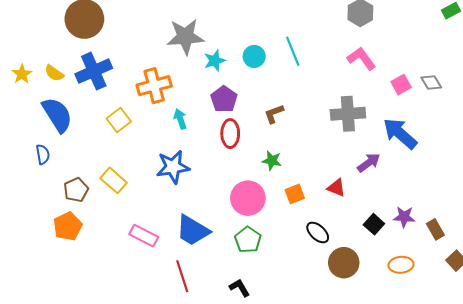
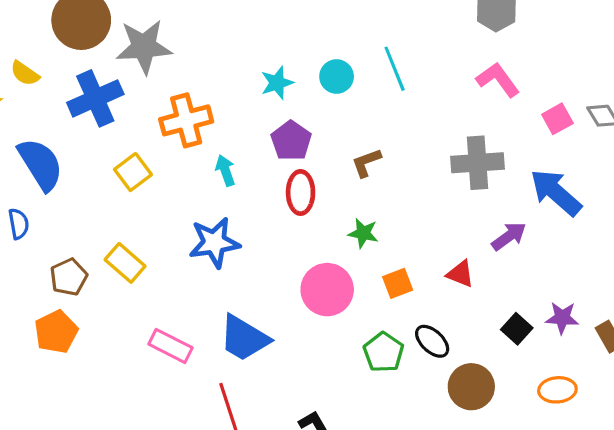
gray star: (185, 37) -> (144, 47), moved
yellow semicircle: (54, 73) -> (25, 73), moved
green pentagon: (248, 240) -> (384, 352), moved

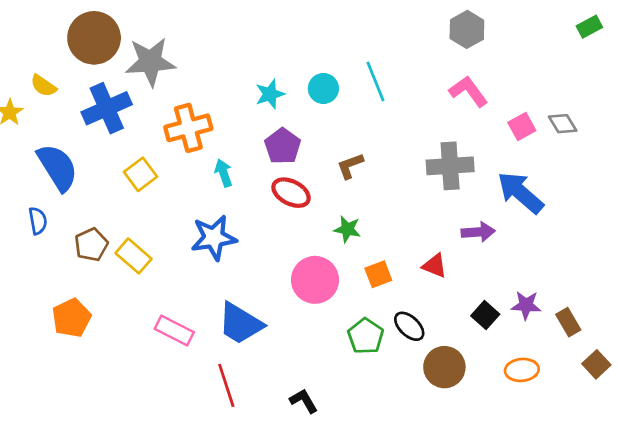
red ellipse: (301, 192) -> (291, 193), turned -63
purple arrow: (509, 236) -> (478, 232), turned 32
brown pentagon: (69, 277) -> (91, 245), moved

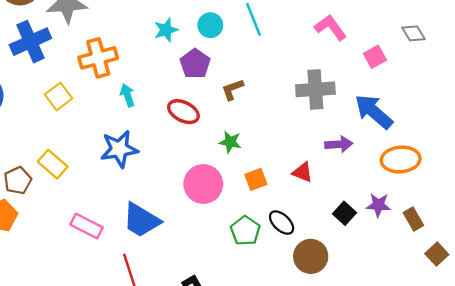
gray diamond: (563, 124) -> (413, 33), moved
purple pentagon: (283, 146) -> (195, 64), moved
brown pentagon: (91, 245) -> (18, 181), moved
orange ellipse: (522, 370) -> (401, 159), moved, size x1.4

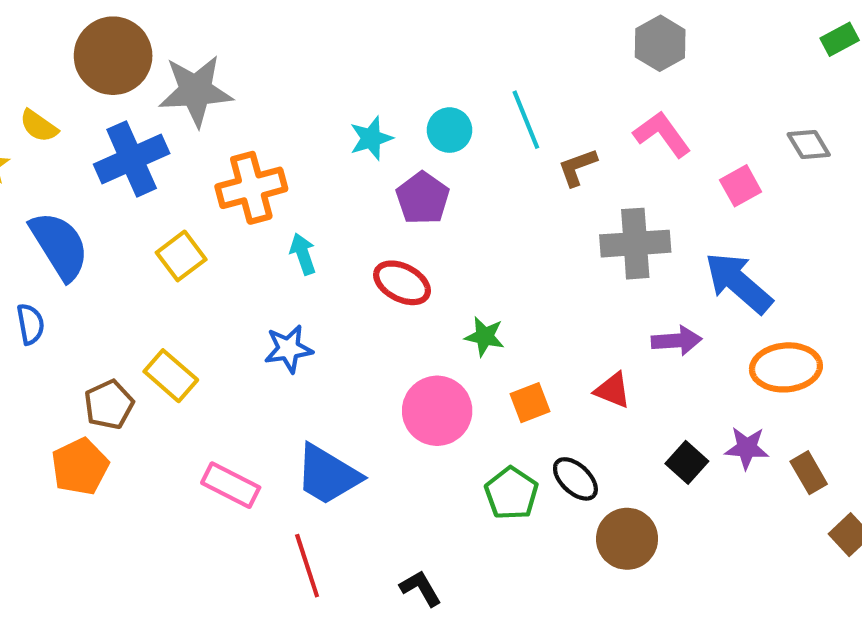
brown L-shape: (232, 89) -> (577, 167), moved
blue star: (119, 149) -> (288, 349), size x0.7

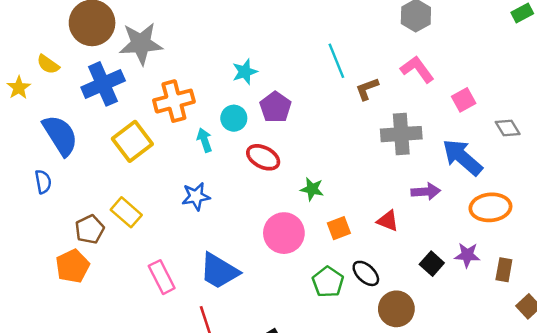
cyan circle: (449, 130) -> (234, 118), moved
gray diamond: (809, 144) -> (508, 128), moved
yellow square: (181, 256) -> (132, 141), size x1.4
brown rectangle: (809, 473) -> (504, 270), turned 40
pink rectangle: (231, 485) -> (162, 277), turned 36

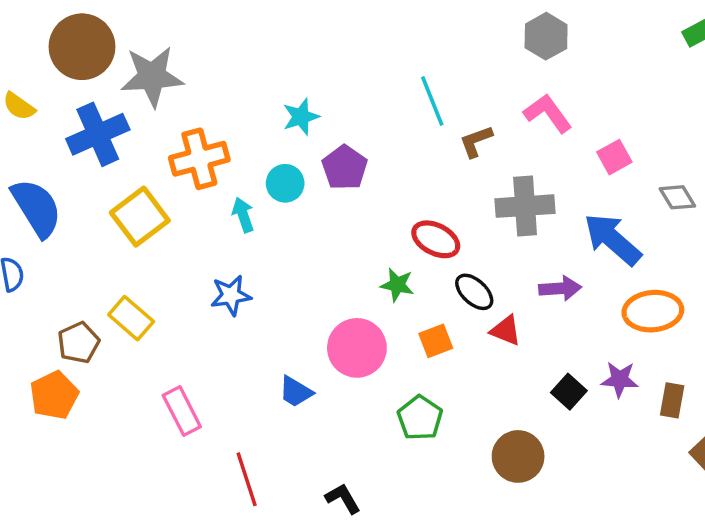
red ellipse: (263, 157) -> (436, 239), moved
blue trapezoid: (219, 271) -> (296, 392), moved, size x0.6
black ellipse: (366, 273) -> (474, 292), moved

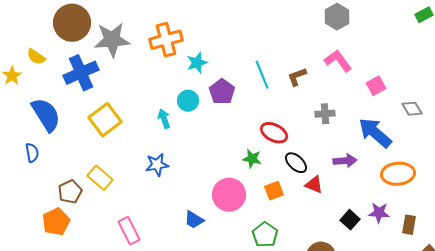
cyan line: (432, 101) -> (262, 75), moved
orange cross: (199, 159) -> (166, 40), moved
gray cross: (525, 206) -> (325, 114), size x0.6

